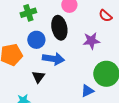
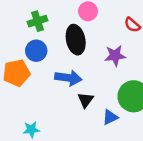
blue circle: (36, 40) -> (36, 51), moved
black triangle: (38, 77) -> (86, 100), moved

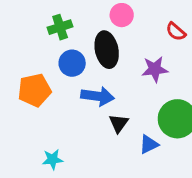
blue circle: (36, 51) -> (72, 63), moved

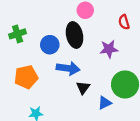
green cross: (60, 27) -> (18, 34), moved
red semicircle: (176, 32) -> (124, 22), turned 32
orange pentagon: (34, 90) -> (26, 77), moved

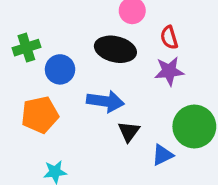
red semicircle: (124, 22) -> (169, 38), moved
black ellipse: (75, 35) -> (115, 49), turned -65
blue circle: (50, 45) -> (60, 69), moved

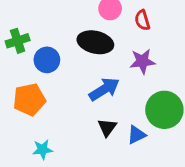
red semicircle: (169, 38) -> (142, 20), moved
blue arrow: (105, 101) -> (104, 89), moved, turned -40
black triangle: (129, 132) -> (107, 127), moved

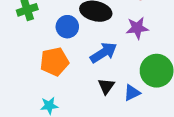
blue circle: (47, 60) -> (67, 27), moved
orange pentagon: (29, 100) -> (54, 62), moved

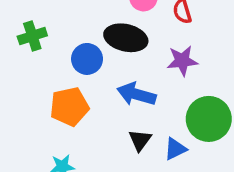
blue arrow: (104, 53) -> (136, 94), turned -132

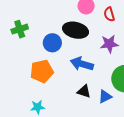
black triangle: (140, 140) -> (84, 91), turned -48

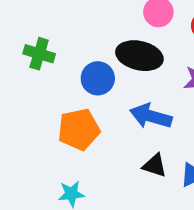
green cross: (20, 29) -> (39, 54), turned 35

